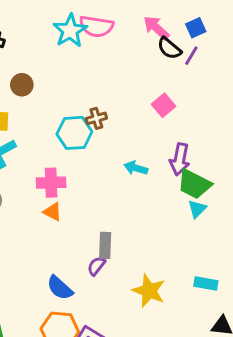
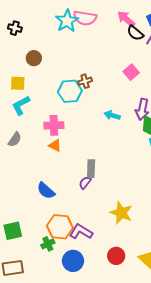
blue semicircle: (60, 288) -> (46, 191), moved
yellow star: (149, 291) -> (121, 213), moved

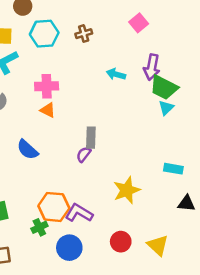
cyan hexagon: (70, 91) -> (44, 34), moved
blue semicircle: (46, 191) -> (27, 150), moved
yellow star: (121, 213) -> (127, 190), turned 30

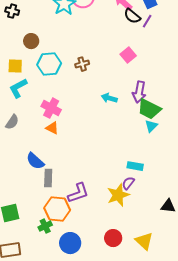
pink cross: (47, 86) -> (51, 108), turned 30
gray rectangle: (91, 138) -> (48, 178), moved
purple semicircle: (84, 154) -> (128, 183), moved
cyan rectangle: (173, 169) -> (135, 166), moved
purple L-shape: (79, 213) -> (78, 193), moved, turned 130

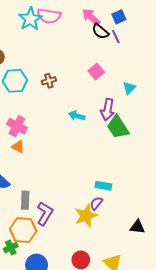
purple line: (147, 21) -> (116, 36), turned -56
green trapezoid: (149, 109) -> (118, 127), turned 30
cyan triangle: (151, 126) -> (129, 88), moved
gray rectangle: (48, 178) -> (25, 200), moved
purple L-shape: (78, 193) -> (45, 214), turned -40

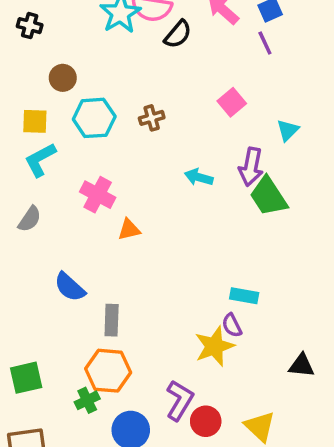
black semicircle: (100, 31) -> (178, 34), moved, turned -90
orange triangle: (18, 147) -> (129, 229), moved, turned -40
purple semicircle: (96, 203) -> (232, 325), turned -64
purple L-shape: (45, 214) -> (180, 400), moved

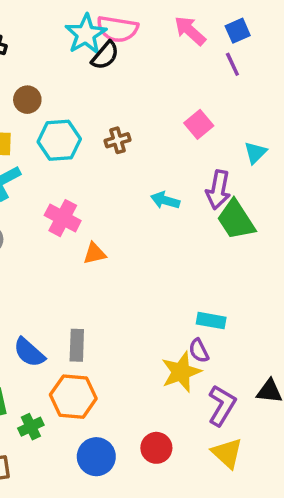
black semicircle: (178, 34) -> (105, 55), moved
blue semicircle: (70, 287) -> (29, 352), moved
green cross: (87, 400) -> (31, 427), moved
purple L-shape: (180, 400) -> (222, 405), moved
red circle: (206, 421) -> (156, 448), moved

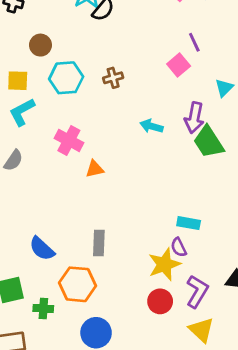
purple line: (232, 64) -> (194, 42), moved
gray rectangle: (77, 345) -> (99, 243), moved
green cross: (31, 427) -> (43, 308), turned 30
red circle: (156, 448) -> (160, 301), moved

